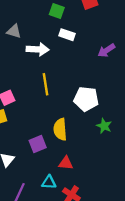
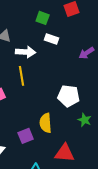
yellow line: (46, 84) -> (22, 76), moved
red triangle: (66, 163) -> (65, 153), moved, size x1.5

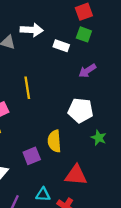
green square: (43, 18) -> (84, 34), moved
white arrow: (26, 52) -> (32, 30), moved
purple arrow: (87, 53) -> (87, 71), moved

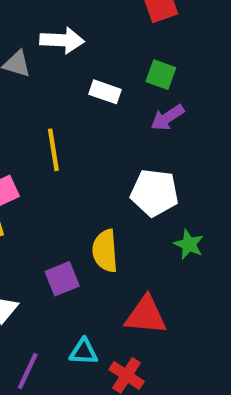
green square: (84, 34) -> (161, 75), moved
white rectangle: (61, 46) -> (105, 92), moved

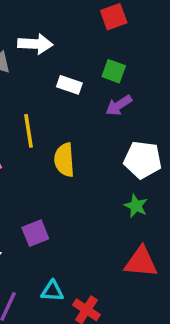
white pentagon: (154, 193) -> (143, 160), moved
yellow semicircle: (105, 251) -> (64, 160), moved
red triangle: (146, 315) -> (141, 262), moved

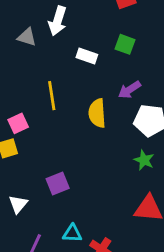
white arrow: (35, 44) -> (58, 21), turned 104
purple arrow: (119, 105) -> (129, 90), moved
yellow semicircle: (64, 160) -> (97, 113), moved

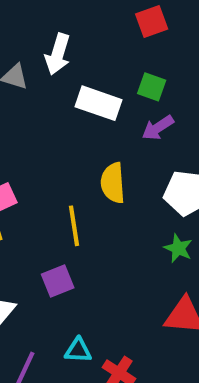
white rectangle: (87, 56) -> (99, 103), size x1.5
purple arrow: (129, 90) -> (158, 128), moved
yellow line: (52, 96) -> (74, 226), moved

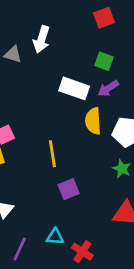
white rectangle: (99, 103) -> (74, 88), moved
yellow semicircle: (113, 183) -> (93, 121), moved
purple square: (58, 281) -> (69, 189), moved

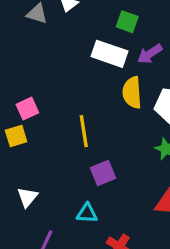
green square: (104, 61) -> (127, 22), moved
cyan triangle: (55, 237) -> (87, 213), moved

